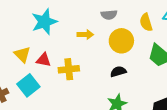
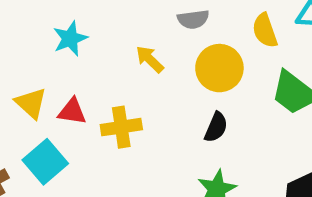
cyan star: (44, 22) -> (70, 39), size x0.7
yellow arrow: (85, 35) -> (150, 59), turned -133
black semicircle: (118, 72) -> (216, 127), turned 133

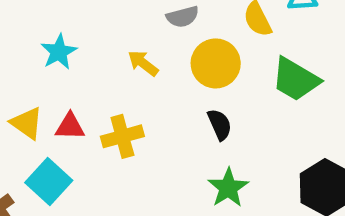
black semicircle: (216, 127) -> (220, 125), turned -40

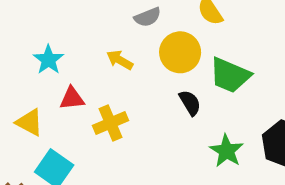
green trapezoid: (295, 79) -> (230, 75), moved
red triangle: (70, 126) -> (72, 98), moved
green star: (228, 188) -> (227, 151), moved

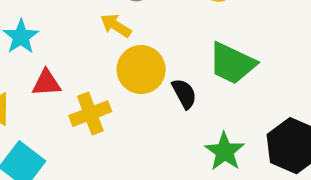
yellow circle: (180, 52) -> (141, 70), moved
yellow arrow: (120, 60) -> (116, 26), moved

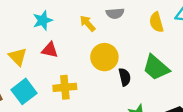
yellow arrow: (116, 26) -> (88, 23), moved
yellow cross: (90, 114) -> (65, 87), moved

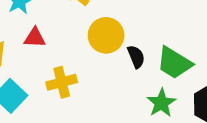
green trapezoid: (156, 68) -> (174, 63), moved

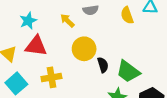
red triangle: (35, 38) -> (36, 46), size x1.5

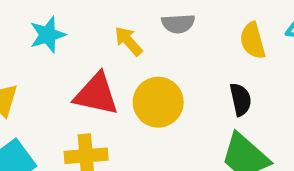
red triangle: (36, 46) -> (96, 94), moved
black semicircle: (103, 65) -> (241, 99), moved

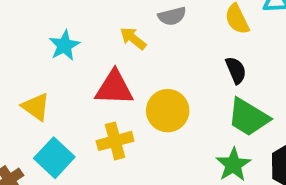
yellow circle: (158, 102) -> (168, 111), moved

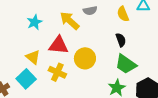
yellow arrow: (133, 38) -> (70, 21), size x1.5
yellow triangle: (36, 107) -> (33, 57), moved
yellow cross: (115, 141) -> (57, 72), turned 36

